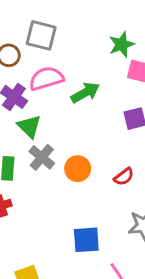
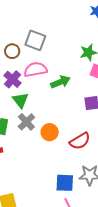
red semicircle: (124, 177) -> (80, 141), size x1.5
blue square: (86, 240) -> (65, 183), moved

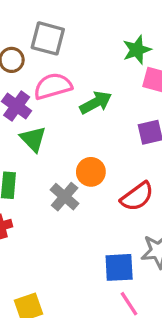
gray cross: (26, 122) -> (65, 197), moved
orange circle: (50, 132) -> (91, 172), moved

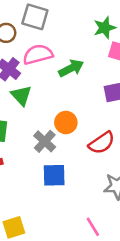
blue square: (119, 267) -> (54, 175), moved

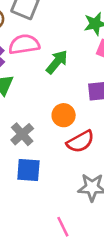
green arrow: (71, 68) -> (57, 62), turned -30
orange circle: (66, 123) -> (64, 115), moved

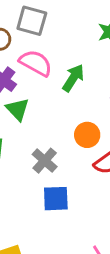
pink semicircle: (24, 44) -> (36, 63), turned 44

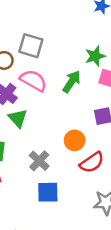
green arrow: (73, 78) -> (72, 82), moved

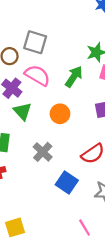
orange circle: (75, 140) -> (60, 114), moved
blue square: (48, 192) -> (67, 182), moved, turned 35

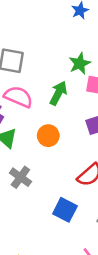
gray cross: (43, 152) -> (20, 177), moved

